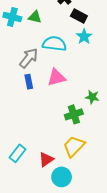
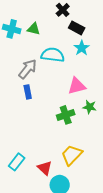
pink triangle: (56, 77) -> (77, 86), moved
green cross: (74, 114) -> (66, 115), moved
red triangle: (46, 160) -> (45, 168), turned -42

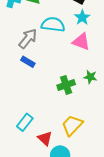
pink triangle: (77, 86) -> (81, 42), moved, turned 36
blue rectangle: (28, 92) -> (28, 62), turned -48
cyan rectangle: (17, 162) -> (25, 122), moved

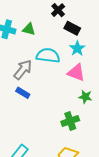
green star: (90, 77) -> (85, 97), moved
green cross: (66, 85) -> (70, 121), moved

